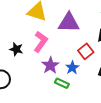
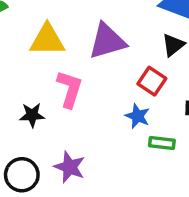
purple star: (50, 65) -> (70, 167), moved
green rectangle: (62, 83) -> (162, 143), moved

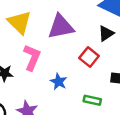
yellow triangle: (47, 40) -> (19, 22), turned 40
blue star: (138, 116) -> (59, 82), moved

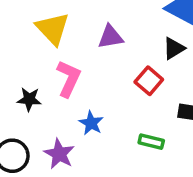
purple triangle: (61, 27) -> (111, 37), size x0.7
blue star: (59, 82) -> (91, 123), moved

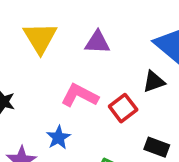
purple triangle: (111, 37) -> (97, 42), moved
pink L-shape: (69, 79) -> (80, 95), moved, turned -99

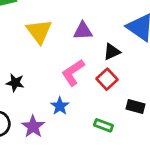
black triangle: (154, 82) -> (112, 52), moved
pink L-shape: (80, 95) -> (73, 73), turned -56

